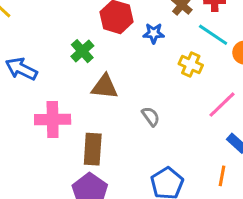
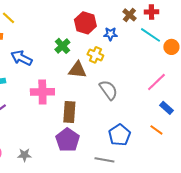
yellow cross: (191, 64) -> (95, 55), moved
gray semicircle: (151, 116) -> (108, 90), size x1.5
orange line: (222, 176) -> (156, 130), turned -64

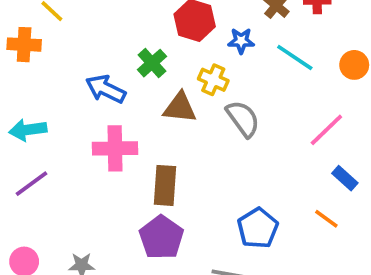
cyan line: (150, 35) -> (295, 58), moved
blue arrow: (21, 58) -> (106, 89), moved
gray semicircle: (108, 90) -> (243, 119), moved

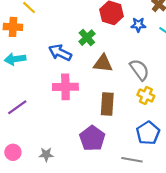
yellow cross: (213, 80) -> (146, 95), moved
cyan arrow: (28, 130) -> (15, 59), moved
brown rectangle: (165, 185) -> (107, 104), moved

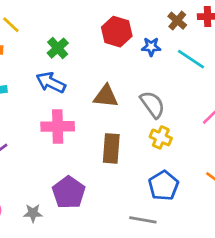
green cross: (87, 38) -> (58, 48), moved
purple pentagon: (92, 138) -> (69, 192), moved

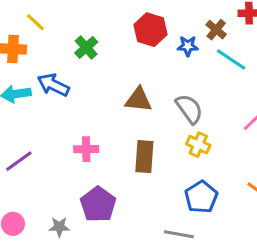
brown cross: (177, 21) -> (216, 30), moved
blue arrow: (51, 82) -> (53, 85), moved
pink cross: (58, 126) -> (86, 149), moved, size x0.7

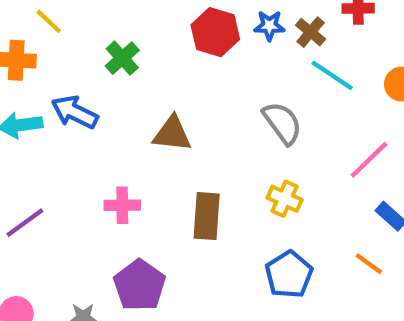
blue star: (188, 46) -> (269, 26), moved
brown triangle: (138, 100) -> (172, 134), moved
gray semicircle: (189, 109) -> (282, 123), moved

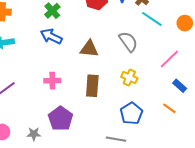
blue arrow: (75, 112) -> (51, 36), moved
brown triangle: (172, 134) -> (89, 49), moved

